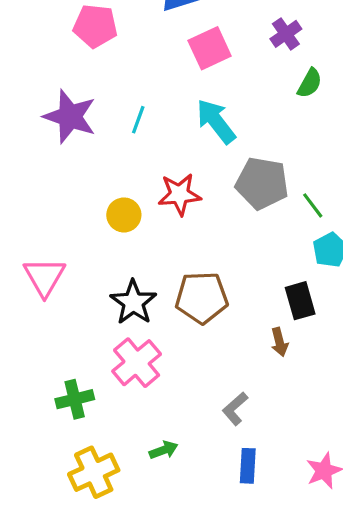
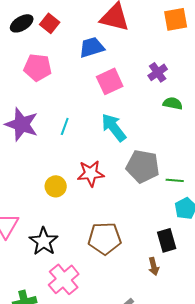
green semicircle: (310, 83) -> (173, 103), turned -108
green line: (313, 205) -> (175, 180), turned -48
black star: (133, 302) -> (44, 241), moved

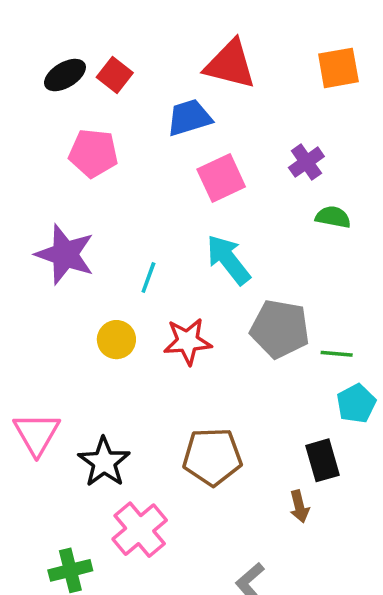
cyan line: (65, 126) -> (148, 277), moved
yellow circle: (56, 186) -> (116, 340), moved

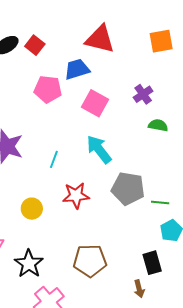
pink pentagon: (93, 153) -> (48, 89), moved
pink square: (221, 178) -> (95, 103), turned -36
yellow circle: (116, 340) -> (32, 209), moved

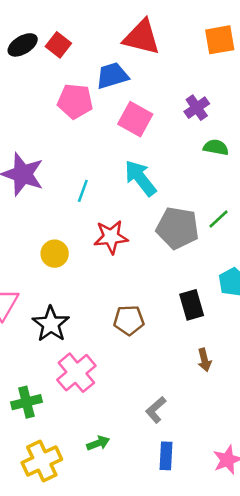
green line: (160, 203) -> (218, 219), moved, turned -48
brown pentagon: (90, 261) -> (129, 320), size x0.7
black rectangle: (152, 263) -> (192, 305), moved
brown arrow: (139, 289) -> (204, 360), moved

